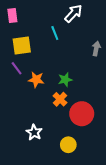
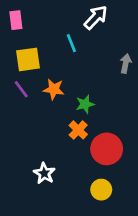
orange star: (36, 80) -> (54, 89), moved
yellow circle: (68, 145) -> (101, 190), moved

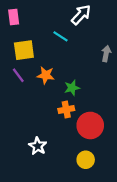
cyan line: (71, 43) -> (61, 36), turned -35
orange cross: (78, 130) -> (66, 109), turned 35

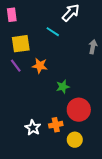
green star: (72, 88) -> (63, 87), moved
orange cross: (66, 109) -> (56, 125), moved

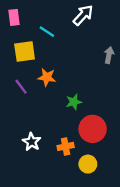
cyan line: (53, 32) -> (47, 32), moved
purple line: (16, 66) -> (21, 87), moved
white star: (33, 128) -> (32, 142), moved

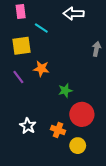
white arrow: (83, 15) -> (74, 14), turned -132
pink rectangle: (14, 17) -> (21, 11), moved
orange cross: (66, 146) -> (58, 130), turned 32

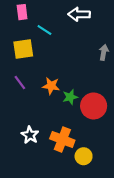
orange star: (41, 69) -> (51, 86), moved
red circle: (82, 114) -> (94, 106), moved
orange cross: (58, 130) -> (62, 139), size x1.5

